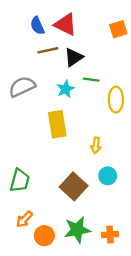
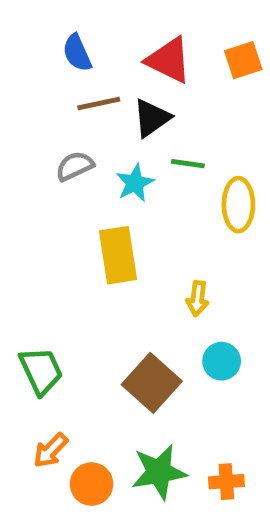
red triangle: (65, 25) -> (169, 60), moved
gray semicircle: (22, 87) -> (75, 166), moved, size x0.7
green trapezoid: (20, 181) -> (41, 371), turned -40

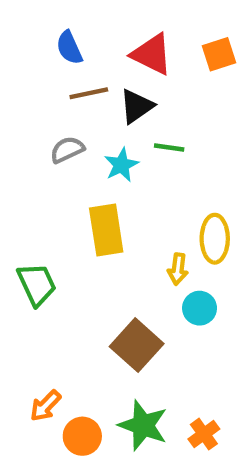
yellow ellipse: (238, 205) -> (215, 239), moved
cyan circle: (222, 361) -> (200, 308), moved
green trapezoid: (41, 371) -> (37, 284), moved
green star: (159, 472) -> (143, 425), turned 30
orange cross: (226, 482) -> (204, 434), turned -32

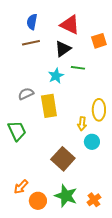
blue semicircle: (69, 48) -> (32, 22), turned 35
orange square: (219, 54) -> (99, 41), moved
brown line: (89, 93) -> (31, 43), moved
gray semicircle: (67, 150) -> (26, 94), moved

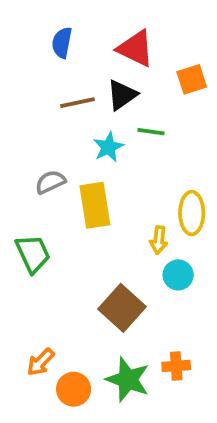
brown line: (31, 43) -> (77, 103), moved
orange cross: (94, 200) -> (176, 366), moved, turned 32

